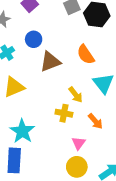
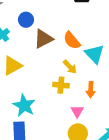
orange semicircle: (86, 55) -> (72, 40), moved
orange arrow: (95, 121) -> (91, 90), turned 49

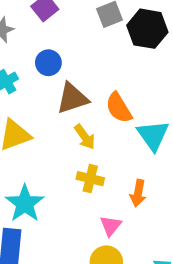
yellow arrow: (70, 67) -> (85, 137), moved

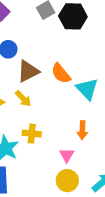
yellow arrow: (85, 137) -> (23, 99), moved
yellow cross: (90, 179) -> (32, 134), moved

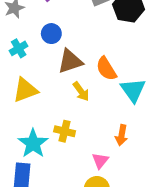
yellow arrow: (23, 99) -> (81, 91), moved

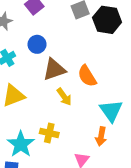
cyan triangle: (133, 90) -> (111, 111), moved

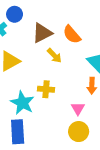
blue circle: (37, 44) -> (15, 14), moved

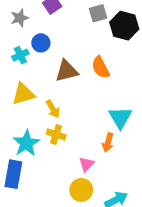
orange semicircle: (72, 34) -> (101, 67), moved
yellow arrow: (54, 56) -> (53, 109), moved

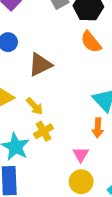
orange semicircle: (101, 67) -> (91, 42), moved
yellow cross: (56, 134) -> (44, 131), turned -36

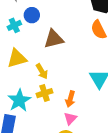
orange arrow: (98, 128) -> (70, 99), moved

